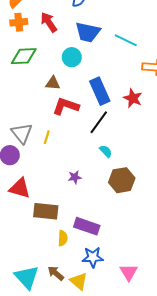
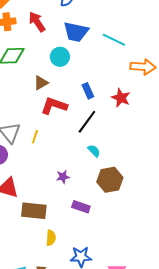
brown triangle: (53, 83) -> (41, 83), turned -35
blue rectangle: (100, 91) -> (88, 91), size x0.6
purple rectangle: (87, 226) -> (81, 207), moved, size x0.7

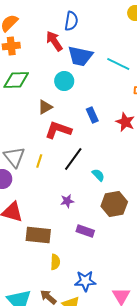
red arrow: (37, 22) -> (54, 41), moved
black line: (87, 122) -> (73, 159), moved

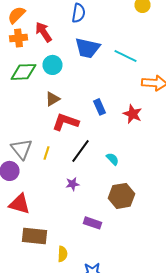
red arrow: (54, 41) -> (44, 32), moved
cyan circle: (64, 81) -> (52, 65), moved
cyan semicircle: (98, 175) -> (112, 159), moved
purple star: (67, 201) -> (72, 184), moved
brown rectangle: (38, 235) -> (34, 236), moved

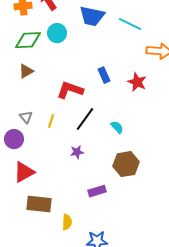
brown triangle: (52, 99) -> (26, 71), moved
gray triangle: (22, 149) -> (26, 117), size x0.6
red triangle: (20, 204) -> (24, 172), turned -45
purple rectangle: (92, 223) -> (97, 191), turned -36

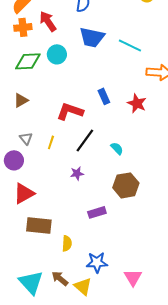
brown triangle: (26, 71) -> (21, 100), moved

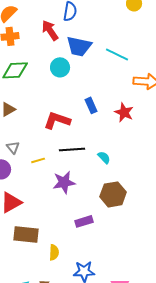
red arrow: (48, 21) -> (50, 30), moved
cyan circle: (57, 54) -> (60, 67), moved
black line: (85, 140) -> (72, 149), turned 50
yellow line: (51, 142) -> (38, 160), moved, turned 56
purple star: (77, 173) -> (64, 182), size x1.6

